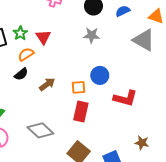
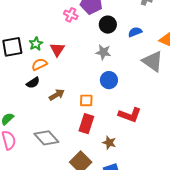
blue circle: (100, 75) -> (109, 80), moved
brown star: (142, 143) -> (109, 143), moved

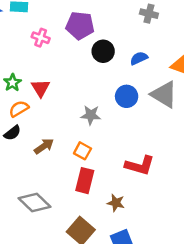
pink cross: (71, 15) -> (41, 38), moved
gray star: (103, 52) -> (91, 115), moved
blue circle: (109, 80) -> (127, 96), moved
orange square: (86, 100) -> (82, 151), turned 32

